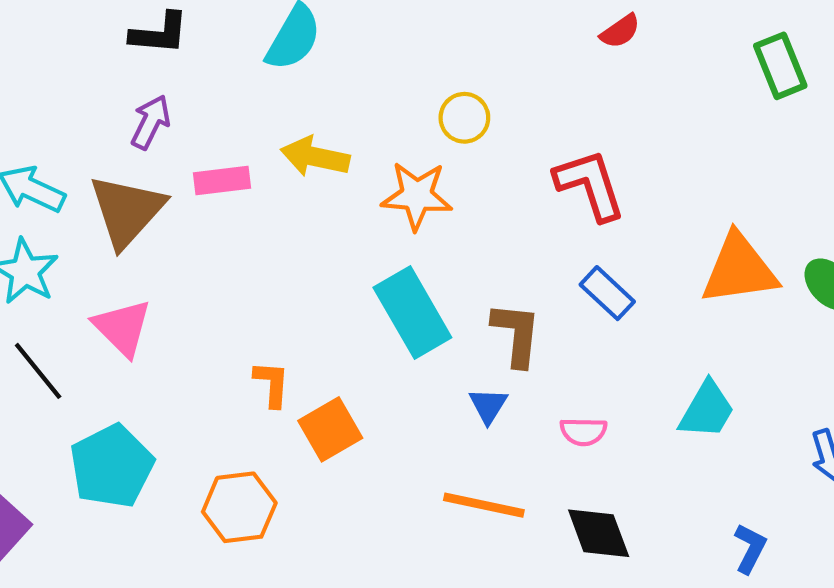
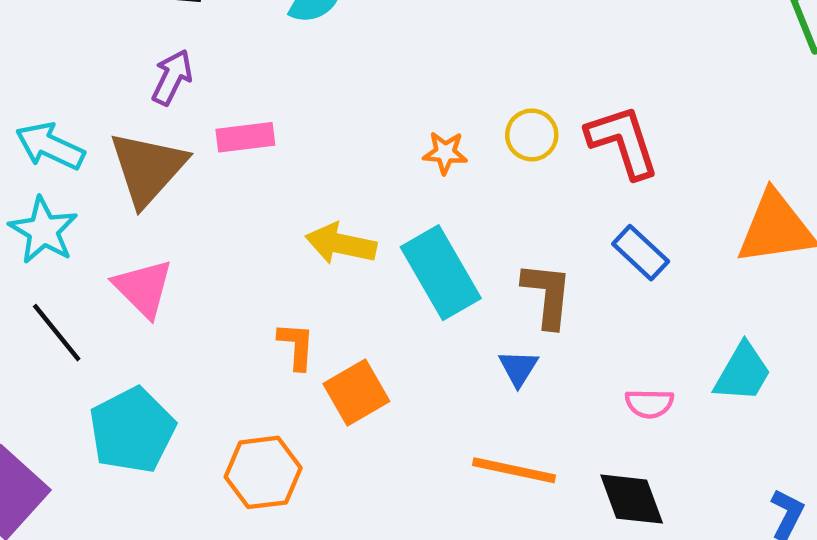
yellow circle: (464, 118) -> (532, 135), moved
yellow arrow: (315, 157) -> (341, 244), moved
orange star: (417, 196) -> (445, 153), size x0.6
pink semicircle: (583, 432) -> (649, 404), moved

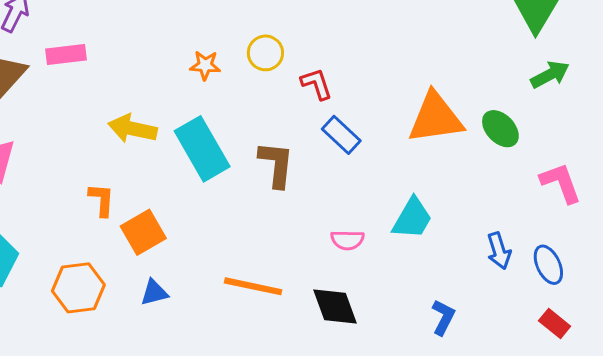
red L-shape: (623, 142) -> (316, 84), moved, size x0.6
blue triangle: (518, 368) -> (154, 293), moved, turned 44

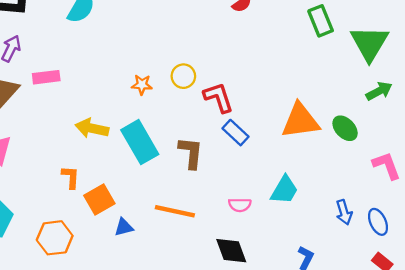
red L-shape: (316, 84) -> (218, 97), size x1.4
orange line: (253, 286) -> (175, 211), moved
blue triangle: (154, 293) -> (124, 227), moved

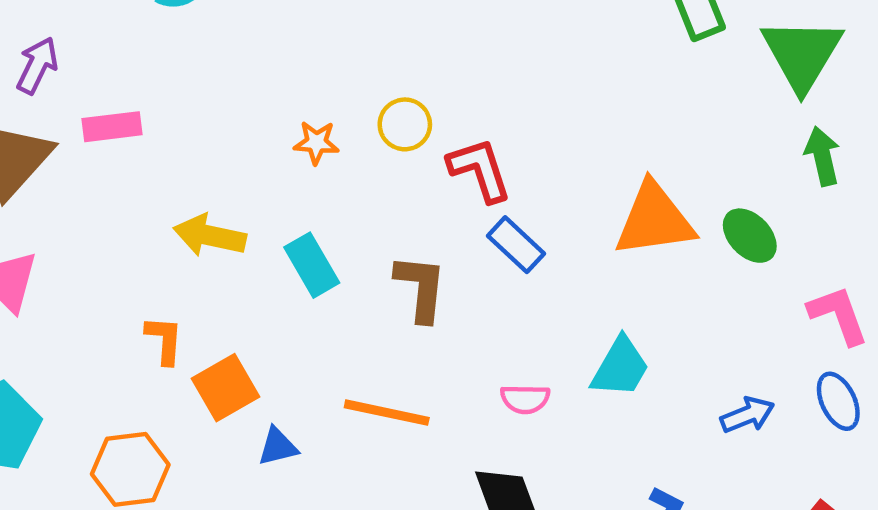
green arrow: (379, 91) -> (822, 156), turned -75
cyan rectangle: (140, 142) -> (312, 265), size x0.7
blue arrow: (344, 212) -> (747, 415), turned -95
blue ellipse: (378, 222) -> (838, 401), moved

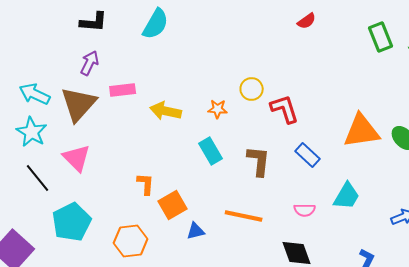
orange star: (316, 143) -> (218, 109), moved
yellow arrow: (210, 236) -> (166, 111), moved
blue rectangle: (516, 245) -> (308, 155), moved

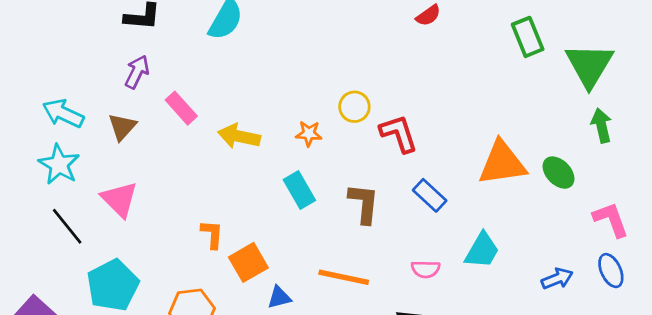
pink rectangle: (123, 90) -> (181, 108), turned 55
brown triangle: (79, 104) -> (122, 127), size x0.6

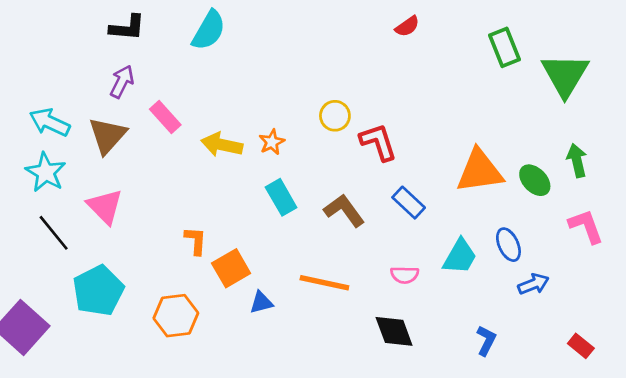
green arrow: (601, 126) -> (577, 160), moved
brown triangle: (122, 127) -> (107, 135), size x1.4
orange star: (309, 134) -> (272, 142), moved, turned -30
brown L-shape: (364, 203) -> (344, 210), turned -42
blue ellipse: (611, 271) -> (508, 245), moved

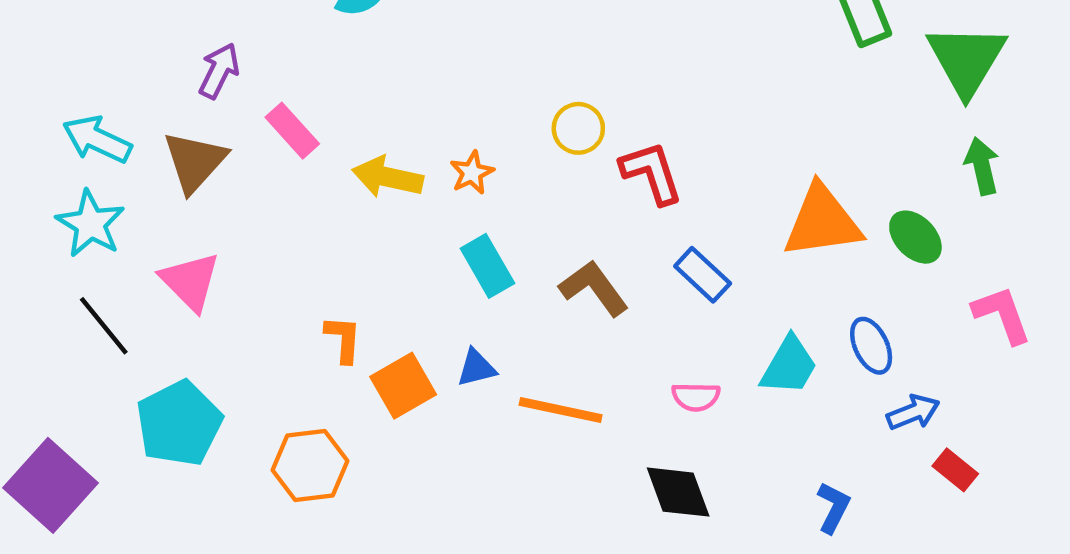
green arrow: (577, 160) -> (982, 166), moved
blue triangle: (261, 302) -> (476, 368), moved
red rectangle: (581, 346) -> (955, 470), moved

